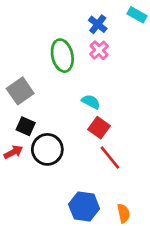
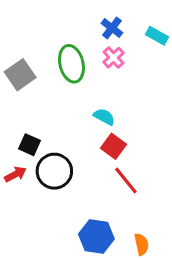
cyan rectangle: (137, 15) -> (157, 36), moved
gray square: (20, 91) -> (20, 75), moved

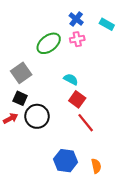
pink cross: (113, 58) -> (77, 39), turned 32
green ellipse: (71, 64) -> (49, 43), turned 65
gray square: (20, 75) -> (21, 73), moved

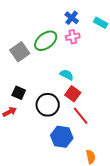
gray square: (21, 73) -> (20, 52), moved
black circle: (37, 116) -> (48, 105), moved
blue hexagon: (66, 161) -> (62, 137), moved

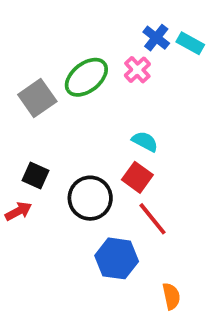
blue cross: (72, 18) -> (156, 38), moved
pink cross: (73, 37) -> (137, 70), turned -32
cyan semicircle: (67, 75) -> (145, 141), moved

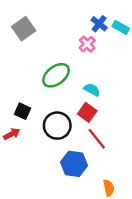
green ellipse: (86, 77) -> (56, 75), moved
gray square: (37, 98) -> (24, 29), moved

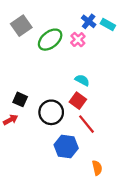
green ellipse: (56, 75) -> (50, 40), moved

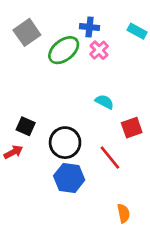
blue cross: (89, 21) -> (90, 27), moved, turned -32
red square: (78, 101) -> (132, 128), moved, turned 35
blue hexagon: (66, 146) -> (69, 178), moved

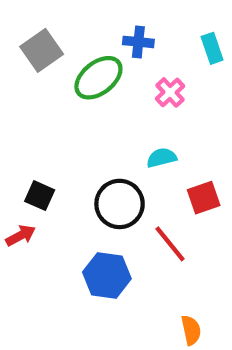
cyan rectangle: (137, 31) -> (212, 48), turned 42
pink cross: (99, 50) -> (170, 92), moved
cyan semicircle: (104, 102) -> (162, 158), turned -42
black circle: (65, 143) -> (120, 204), moved

